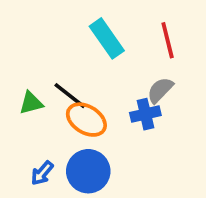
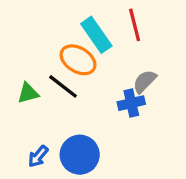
red line: (168, 40) -> (135, 25), moved
orange ellipse: (86, 120) -> (78, 60), moved

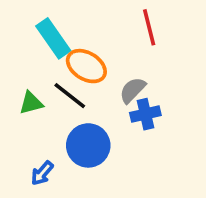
cyan rectangle: (96, 35) -> (53, 38), moved
gray semicircle: (145, 81) -> (133, 90), moved
blue circle: (80, 155) -> (88, 145), moved

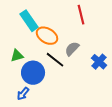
black line: (70, 96) -> (55, 60), moved
blue cross: (145, 114) -> (99, 62), moved, turned -35
blue circle: (88, 145) -> (33, 73), moved

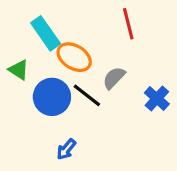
green triangle: (17, 56) -> (19, 70), moved, turned 48
blue circle: (33, 73) -> (52, 97), moved
blue arrow: (23, 94) -> (66, 149), moved

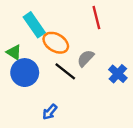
blue circle: (52, 97) -> (25, 73), moved

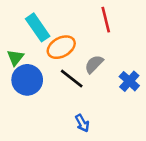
orange ellipse: (56, 43) -> (61, 47), turned -60
green triangle: (14, 52) -> (15, 58), turned 35
blue arrow: (50, 112) -> (82, 123), moved, turned -70

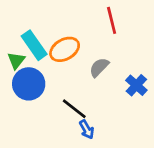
cyan rectangle: (38, 27) -> (34, 45), moved
black line: (72, 79) -> (74, 109), moved

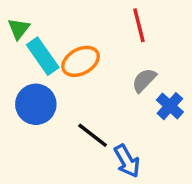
green triangle: (16, 60) -> (19, 29), moved
gray semicircle: (99, 67) -> (144, 80), moved
blue arrow: (87, 129) -> (127, 161), moved, size x1.4

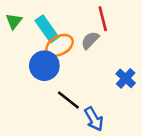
cyan rectangle: (43, 56) -> (47, 29), moved
gray semicircle: (144, 80) -> (90, 40), moved
blue circle: (36, 104) -> (44, 66), moved

